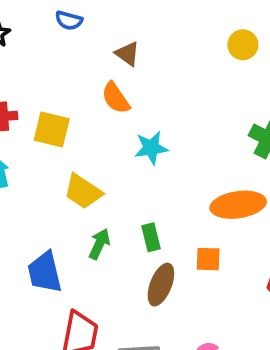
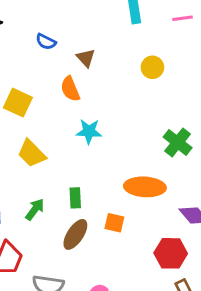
blue semicircle: (69, 20) -> (46, 42), moved
yellow circle: (243, 45) -> (152, 67), moved
green arrow: (99, 244) -> (35, 209), moved

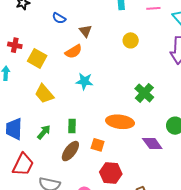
orange semicircle: (70, 89) -> (73, 52), turned -102
red hexagon: (171, 253) -> (111, 173), moved

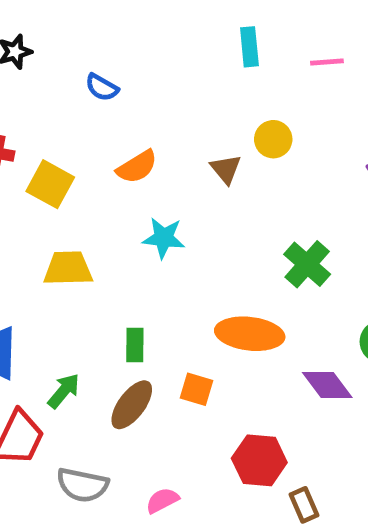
brown triangle: (85, 31) -> (226, 169), moved
yellow trapezoid: (44, 94) -> (68, 269), turned 130
green arrow: (44, 132) -> (64, 391), moved
red hexagon: (111, 173) -> (259, 460), moved

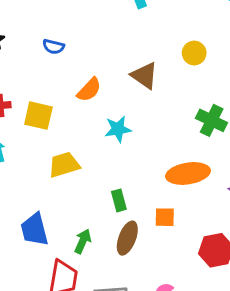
yellow circle: (273, 139) -> (194, 53), moved
brown triangle: (226, 169) -> (145, 76), size x1.4

